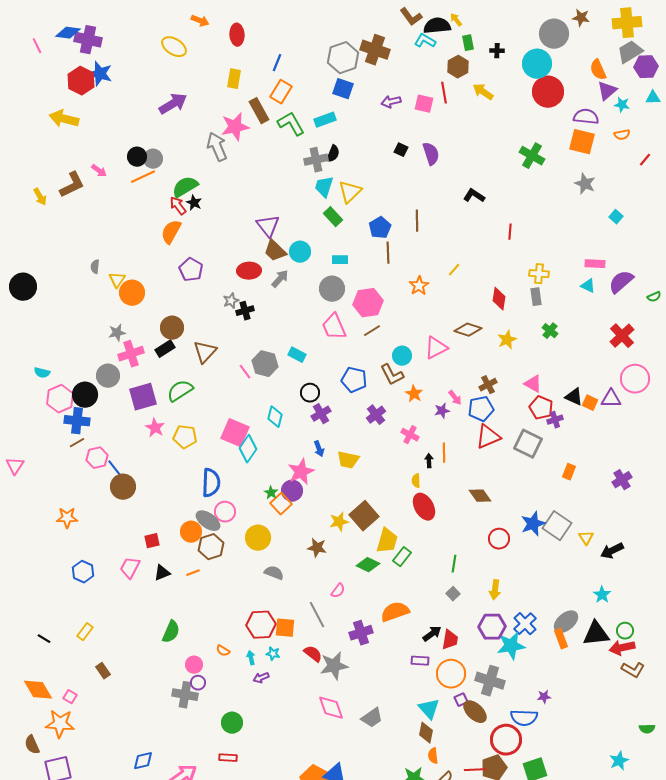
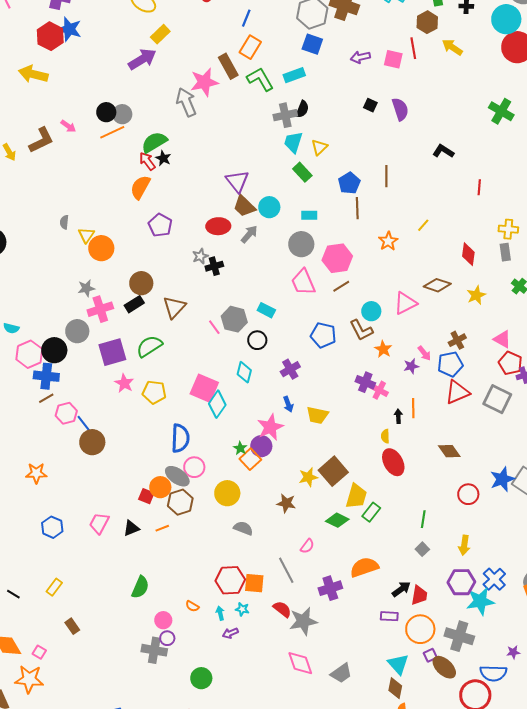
yellow rectangle: (234, 79) -> (160, 34), moved, turned 36
yellow triangle: (350, 192) -> (319, 147), size x0.7
black circle: (310, 393) -> (257, 340), moved
purple cross: (376, 415) -> (365, 382), moved, turned -30
red square: (152, 541) -> (146, 496), moved, turned 35

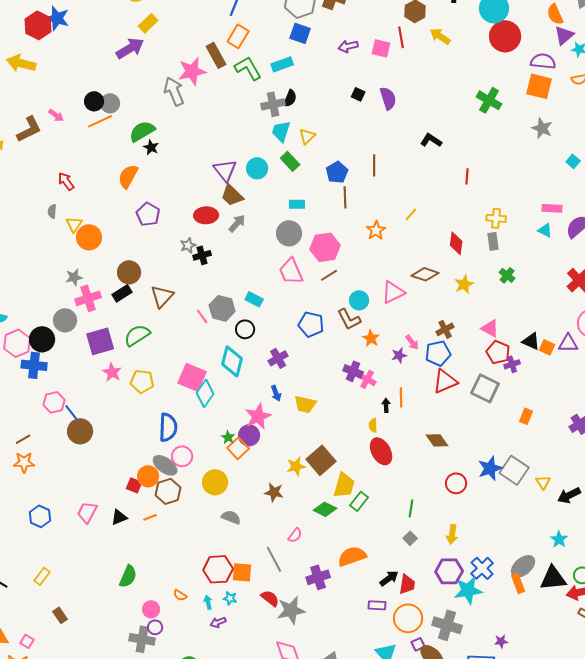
red arrow: (147, 161) -> (66, 181), moved
cyan circle: (269, 207) -> (257, 168), moved
cyan diamond: (244, 372) -> (232, 361), size x1.4
brown line: (46, 398) -> (23, 439), moved

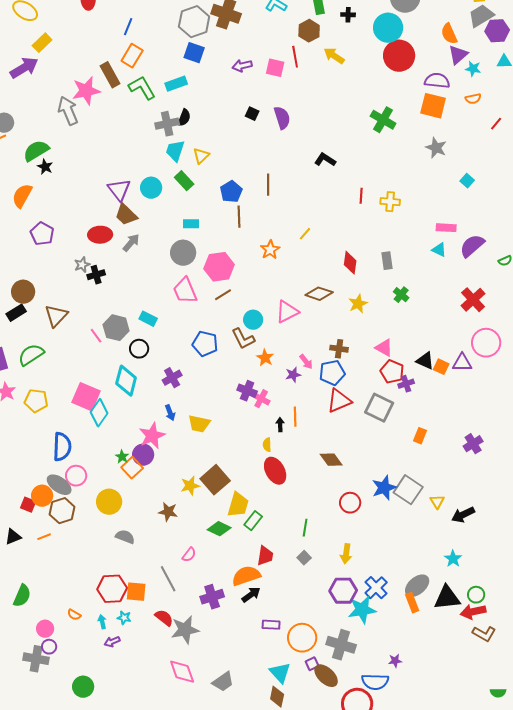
yellow cross: (496, 218) -> (390, 202), moved
brown cross: (445, 329) -> (339, 349), turned 36
black arrow: (389, 578) -> (251, 595), moved
red trapezoid: (407, 584) -> (265, 556), moved

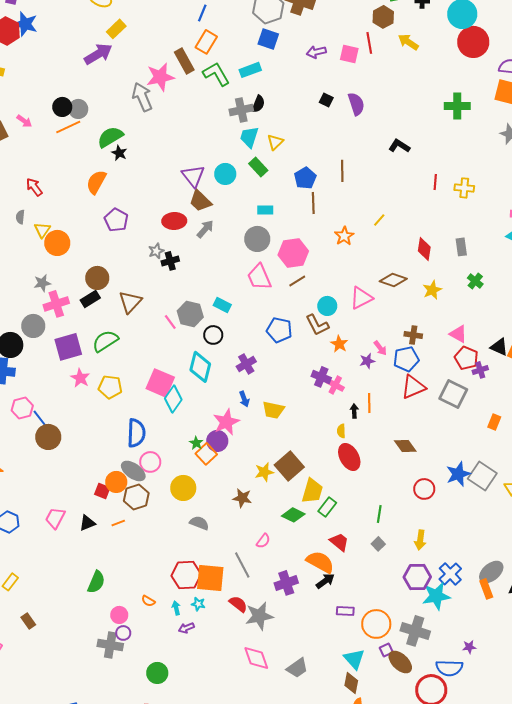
green cross: (383, 120) -> (457, 106), turned -30
red trapezoid: (265, 556) -> (339, 542), turned -60
orange semicircle: (246, 576) -> (320, 562), turned 48
orange square: (136, 592) -> (210, 578), size x1.4

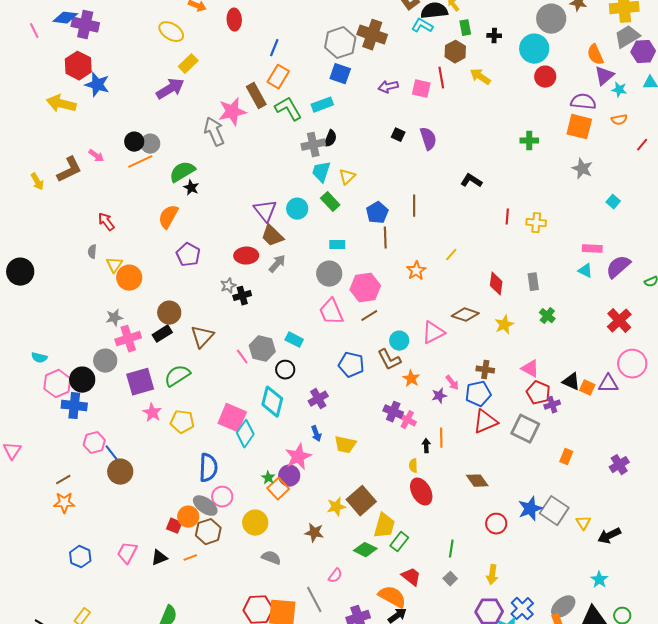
blue star: (25, 24) -> (97, 85), moved
red circle: (473, 42) -> (545, 77), size x0.7
green cross: (457, 106) -> (529, 141), size x0.7

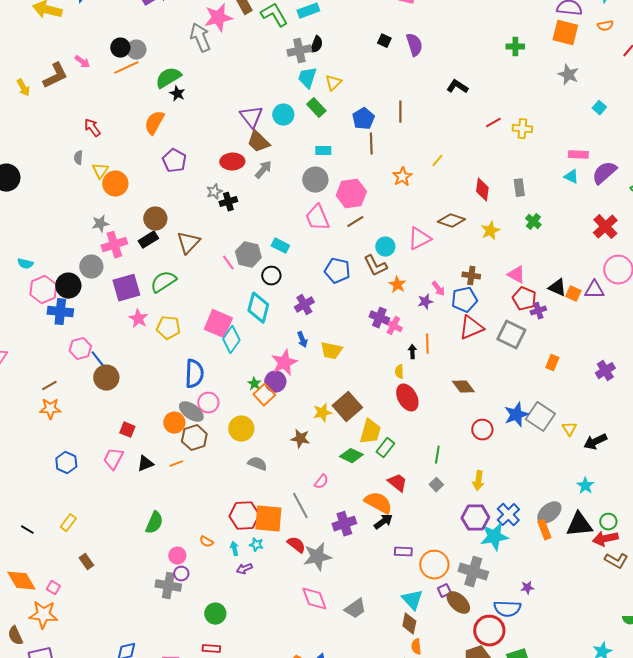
red line: (507, 217) -> (493, 123), turned 56
red square: (174, 526) -> (127, 430), moved

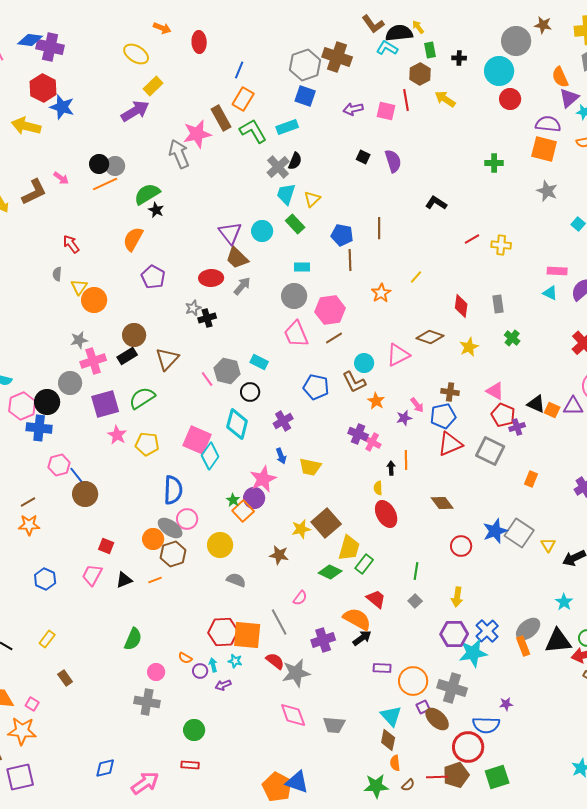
gray cross: (299, 51) -> (278, 167), turned -30
blue pentagon: (363, 119) -> (342, 235), turned -30
purple circle: (181, 574) -> (200, 671), moved
gray trapezoid: (355, 609) -> (334, 725), turned 40

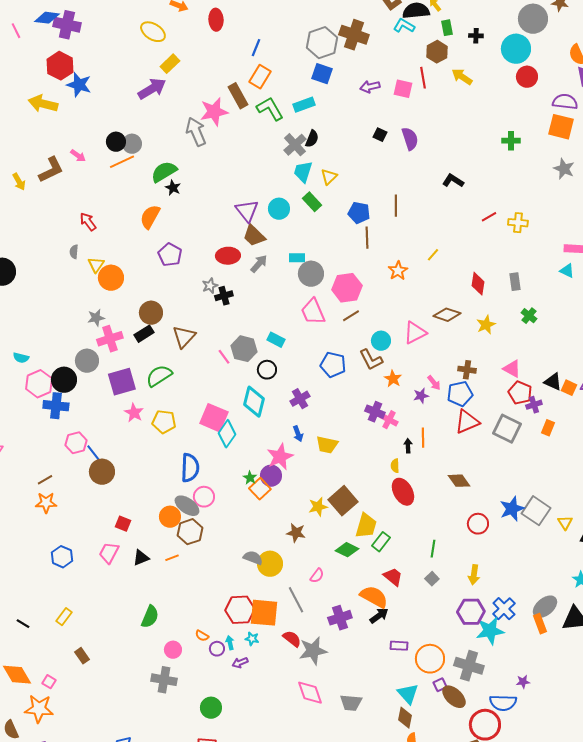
cyan rectangle: (302, 267) -> (297, 258), moved
orange rectangle: (531, 479) -> (548, 428), moved
yellow circle: (220, 545) -> (270, 564), moved

